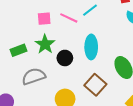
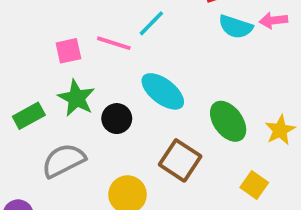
cyan ellipse: (91, 47) -> (163, 91), turned -45

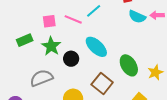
green rectangle: (29, 116) -> (25, 40), moved

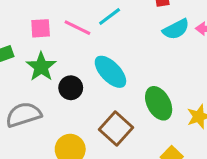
cyan semicircle: (137, 17) -> (176, 29), turned -54

